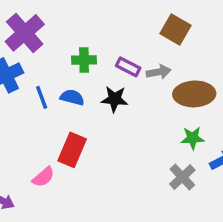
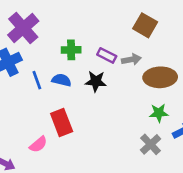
red rectangle: (72, 150) -> (62, 122), turned -44

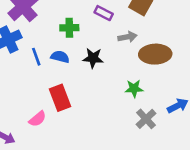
purple rectangle: (107, 55) -> (104, 13), moved
green star: (159, 113) -> (134, 88), moved

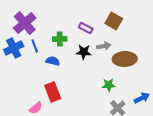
blue line: (36, 57) -> (35, 46), moved
black star: (93, 58) -> (84, 52), moved

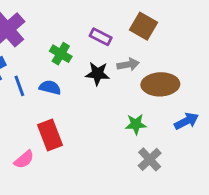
green cross: (60, 39) -> (61, 54), turned 32
blue line: (35, 46) -> (19, 86), moved
blue arrow: (142, 98) -> (186, 121), moved

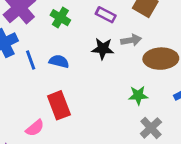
green cross: (61, 54) -> (60, 18), moved

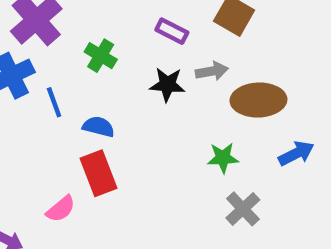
green cross: (60, 18) -> (101, 56), moved
blue semicircle: (59, 61) -> (98, 127), moved

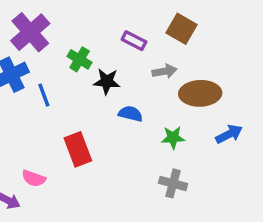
black star: (167, 84) -> (107, 81), moved
blue semicircle: (98, 127) -> (131, 114), moved
pink semicircle: (61, 209) -> (34, 178), moved, turned 60
gray cross: (243, 209) -> (173, 183), moved, turned -32

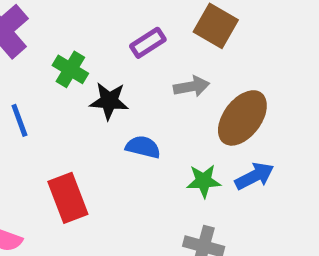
purple rectangle: (134, 41) -> (148, 43), turned -60
brown ellipse: (200, 93) -> (242, 118), turned -51
blue arrow: (229, 134) -> (255, 176), moved

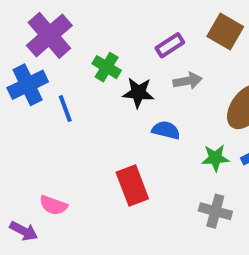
gray arrow: (192, 86) -> (188, 81), moved
red rectangle: (68, 198) -> (132, 186), moved

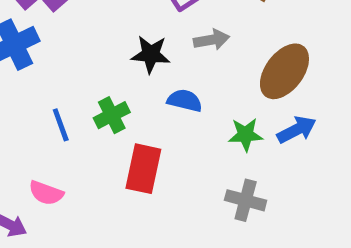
green cross: (107, 67) -> (112, 115), moved, turned 32
blue line: (65, 108) -> (61, 125), moved
red rectangle: (132, 186) -> (143, 169), turned 33

